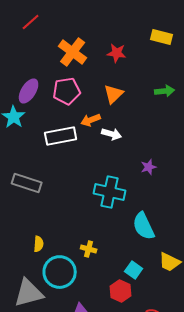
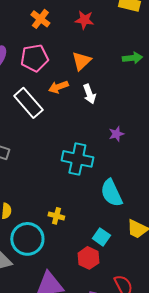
orange cross: (73, 52) -> (40, 19), size x0.7
white arrow: (112, 134) -> (89, 94), moved, turned 54
white rectangle: (61, 136) -> (28, 103), turned 60

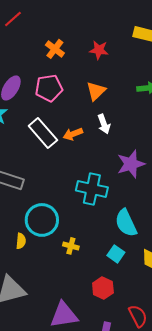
orange arrow: (58, 87) -> (73, 134), moved
purple star: (116, 134) -> (131, 164), size x1.8
cyan square: (101, 237) -> (116, 254), moved
cyan circle: (27, 239) -> (42, 220), moved

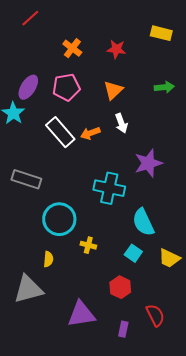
yellow semicircle: (21, 241) -> (48, 259), moved

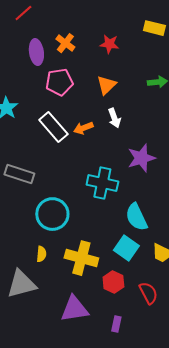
purple ellipse: (28, 87) -> (36, 52), moved, turned -40
yellow cross: (88, 245) -> (81, 258), moved, size x2.0
cyan square: (133, 253) -> (126, 248), size x1.4
red semicircle: (155, 315) -> (148, 293), moved

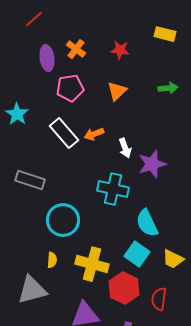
white arrow: (114, 118) -> (125, 148), moved
red hexagon: (113, 282) -> (124, 288), size x1.4
red semicircle: (148, 293) -> (159, 299), turned -145

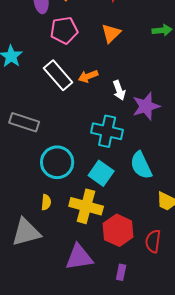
cyan square: (137, 254) -> (101, 173), moved

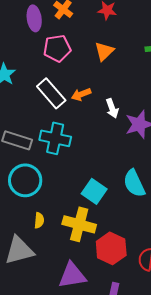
cyan cross: (107, 131) -> (55, 138), moved
cyan circle: (57, 162) -> (25, 180), moved

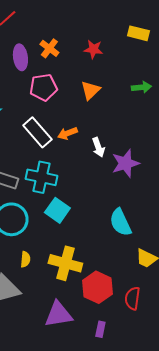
cyan square: (94, 191) -> (57, 210), moved

